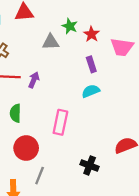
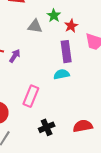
purple rectangle: (91, 64) -> (66, 52), size x1.5
black cross: (90, 165) -> (47, 127), moved, turned 35

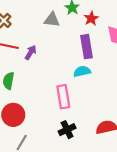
pink rectangle: (31, 96) -> (63, 97), moved, turned -30

